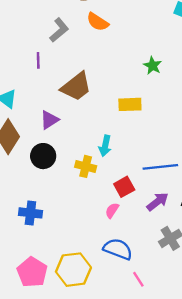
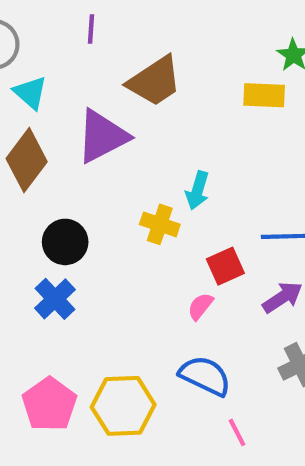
yellow rectangle: (130, 104) -> (264, 95), moved
purple triangle: (49, 120) -> (102, 136), size x1.6
black circle: (43, 156) -> (65, 242), moved
blue cross: (30, 213) -> (55, 299), turned 35

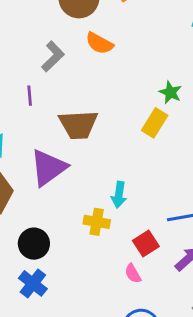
brown trapezoid: (155, 81) -> (78, 125), turned 39
yellow rectangle: (264, 95) -> (155, 123), turned -52
pink semicircle: (200, 306) -> (133, 274), turned -60

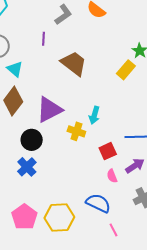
brown trapezoid: (78, 125) -> (74, 63), turned -148
purple triangle: (48, 168) -> (49, 110), moved
pink semicircle: (133, 274) -> (112, 176), moved

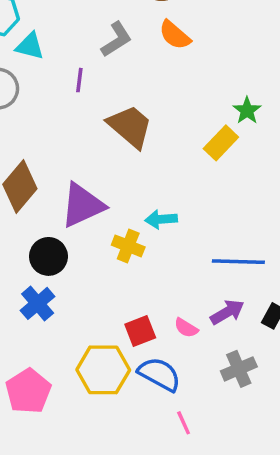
cyan triangle: (15, 69) -> (30, 46), moved, turned -30
cyan arrow: (94, 115) -> (161, 219), turned 66
red square: (108, 151) -> (140, 331), moved
pink semicircle: (112, 176) -> (186, 328), turned -40
yellow hexagon: (59, 218) -> (103, 370), moved

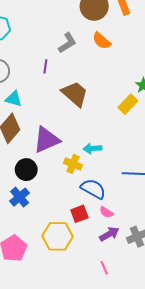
cyan triangle: (30, 46) -> (14, 99), moved
purple arrow: (227, 312) -> (109, 234), moved
blue semicircle: (159, 374) -> (93, 189), moved

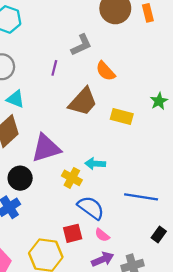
orange semicircle: (101, 41) -> (106, 71), moved
brown trapezoid: (75, 94) -> (83, 102), turned 84
yellow rectangle: (128, 104) -> (122, 116), moved, turned 54

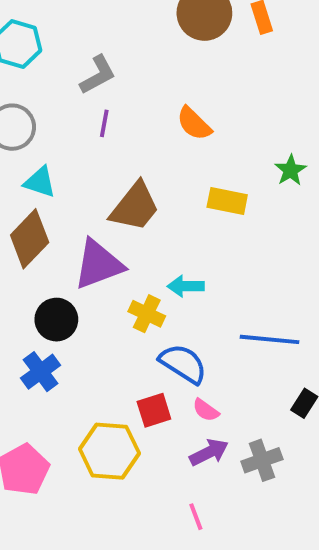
gray L-shape: (81, 45) -> (98, 75), moved
brown trapezoid: (83, 102) -> (135, 207), moved

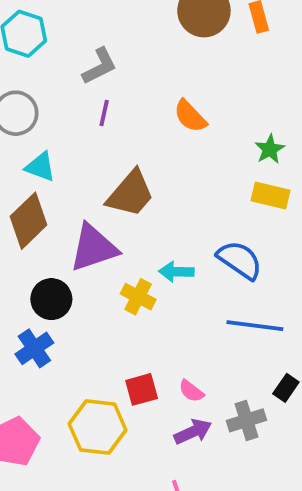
green star: (291, 170) -> (270, 149), moved
yellow rectangle: (227, 201) -> (270, 195), moved
blue semicircle: (183, 364) -> (240, 260), moved
gray cross: (262, 460) -> (246, 420), moved

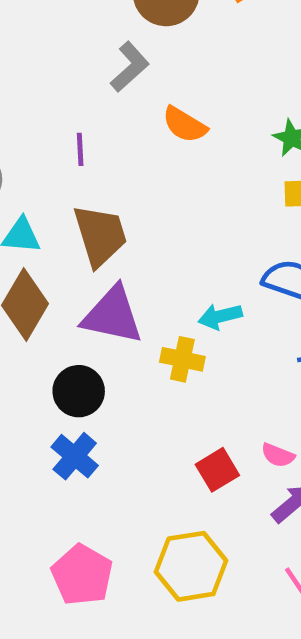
gray L-shape: (100, 66) -> (130, 67), moved
brown trapezoid: (130, 194) -> (100, 235), moved, turned -42
purple triangle: (94, 248) -> (112, 315), turned 46
yellow hexagon: (98, 427) -> (191, 566), moved

